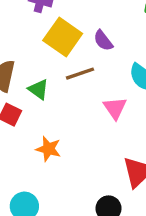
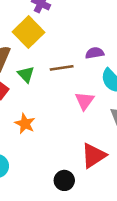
yellow square: (63, 37) -> (28, 32), moved
purple semicircle: (103, 41) -> (95, 53), moved, turned 108

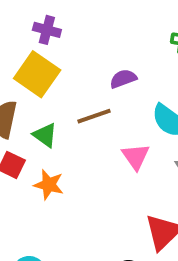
purple semicircle: (95, 53) -> (123, 79), moved
orange star: (25, 124) -> (49, 185), moved

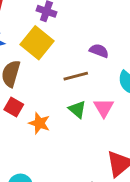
purple semicircle: (123, 79) -> (99, 51), turned 36
green triangle: (45, 135) -> (77, 109), moved

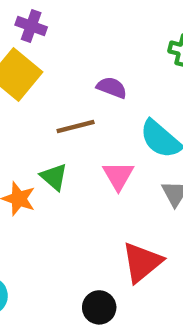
green triangle: (77, 109) -> (54, 177), moved

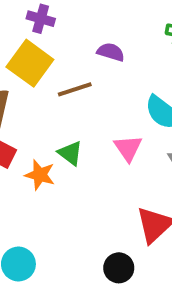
purple semicircle: (112, 88) -> (111, 52), moved
brown line: (76, 127) -> (75, 89), moved

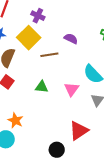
green triangle: (70, 153) -> (42, 87), turned -40
orange star: (40, 175) -> (15, 120), moved

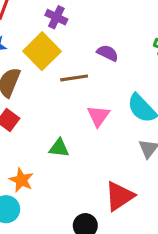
green triangle: (42, 87) -> (59, 148), moved
pink triangle: (72, 89) -> (98, 116), moved

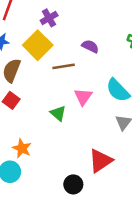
purple cross: (56, 17) -> (49, 18), turned 35
green triangle: (59, 148) -> (58, 113), moved, turned 35

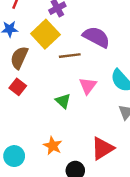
purple semicircle: (90, 46) -> (96, 37), size x1.6
orange star: (22, 148) -> (53, 146), moved

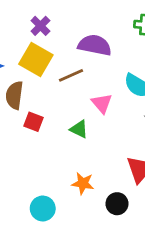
red square: (18, 87) -> (33, 122), moved

